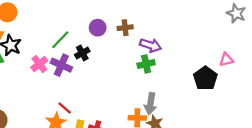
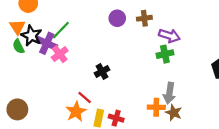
green line: (60, 40) -> (61, 30), moved
black cross: (82, 53) -> (102, 71), moved
purple cross: (61, 65) -> (47, 43), moved

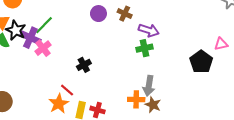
brown cross: (144, 18) -> (125, 14), turned 32

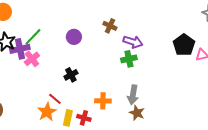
purple circle: (98, 14) -> (74, 37), moved
purple cross: (30, 38) -> (20, 49), turned -36
black pentagon: (201, 62) -> (184, 45), moved
orange cross: (136, 99) -> (103, 101), moved

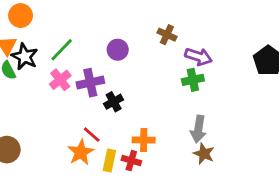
purple cross: (20, 49) -> (90, 83), moved
orange cross: (103, 101) -> (144, 140), moved

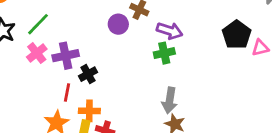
purple circle: (118, 50) -> (118, 24), moved
red line: (92, 135) -> (67, 93), moved, turned 60
orange cross: (144, 140) -> (89, 111), moved

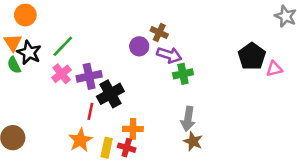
purple arrow: (170, 31) -> (169, 55), moved
black cross: (88, 74) -> (110, 94), size x1.5
orange cross: (89, 111) -> (133, 129), moved

